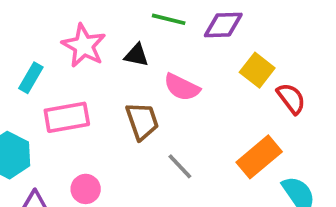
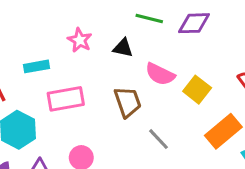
pink star: (84, 46) -> (80, 40), size x0.7
yellow square: (257, 70) -> (197, 90), moved
cyan rectangle: (31, 78) -> (36, 66), turned 50

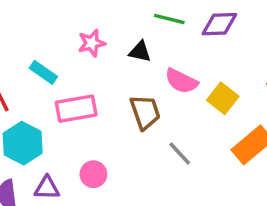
pink star: (80, 40) -> (92, 43), turned 30
cyan rectangle: (36, 66) -> (43, 72), turned 45

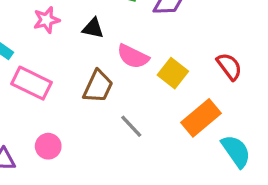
pink rectangle: (76, 109) -> (32, 83), turned 36
brown trapezoid: (145, 112) -> (98, 86), turned 44

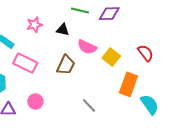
orange rectangle: (201, 118) -> (128, 84), turned -30
gray line: (131, 126) -> (89, 106), moved

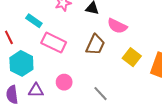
yellow square: (111, 57) -> (132, 57), moved
gray line: (89, 106) -> (101, 94), moved

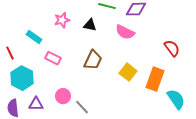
pink semicircle: (117, 26) -> (125, 32), moved
pink rectangle: (54, 43) -> (53, 58), size x0.7
gray line: (101, 94) -> (82, 107), moved

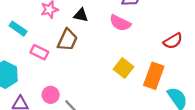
red semicircle: (172, 48) -> (173, 41), turned 96
brown trapezoid: (93, 60) -> (67, 40), moved

